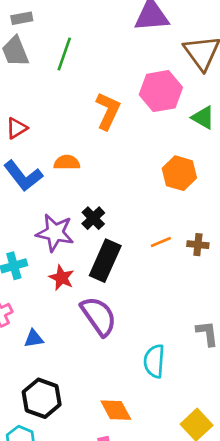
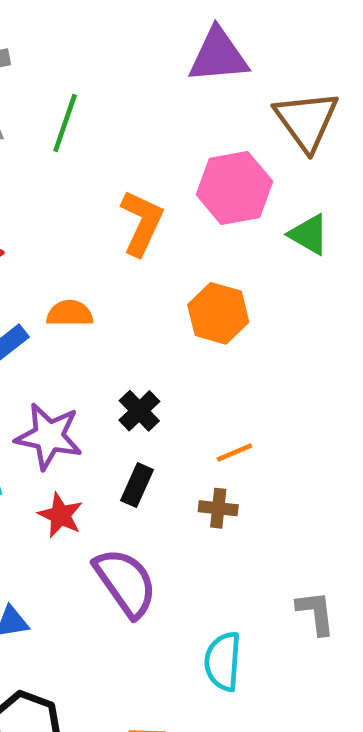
orange hexagon: (179, 173) -> (218, 313), moved
black cross: (93, 218) -> (139, 411), moved
brown cross: (198, 245) -> (218, 508), moved
black rectangle: (105, 261) -> (137, 485), size x0.6

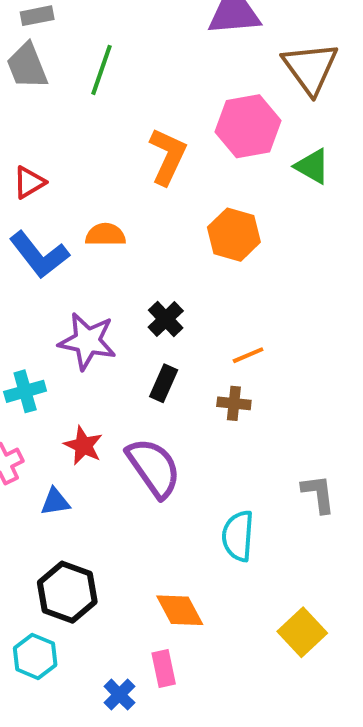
red star: (60, 515) -> (83, 446), moved

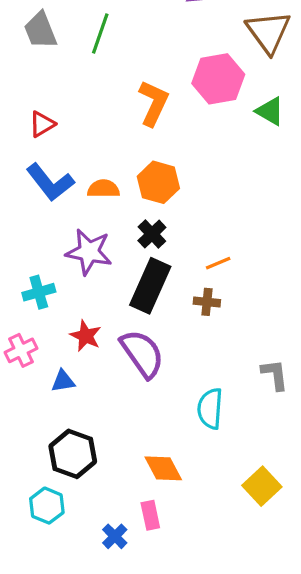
orange semicircle: (105, 235) -> (103, 189), moved
orange hexagon: (234, 235) -> (158, 182), moved
black rectangle: (164, 383) -> (150, 286), size x1.8

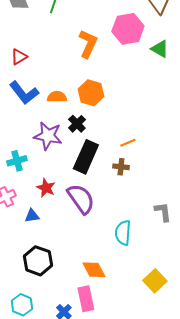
black cross: (152, 234) -> (77, 124), moved
cyan hexagon: (47, 506) -> (22, 305), moved
pink rectangle: (150, 515) -> (86, 299), size x1.4

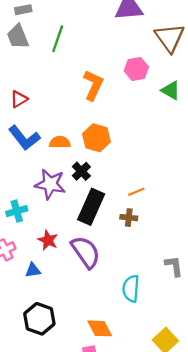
pink hexagon: (128, 29) -> (136, 69), size x0.7

